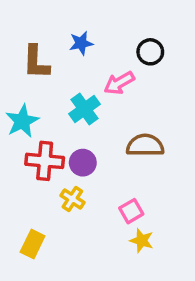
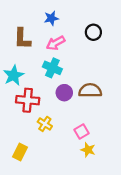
blue star: (81, 43) -> (51, 18), moved
pink arrow: (119, 83) -> (56, 43), moved
cyan cross: (85, 109) -> (52, 68), turned -30
purple circle: (83, 163) -> (64, 93), moved

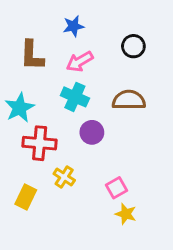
brown semicircle: (90, 90) -> (129, 100), moved
yellow rectangle: (20, 152) -> (26, 197), moved

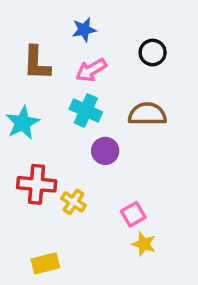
red cross: (40, 143) -> (37, 184), moved
yellow rectangle: (26, 197) -> (45, 263), moved, turned 50

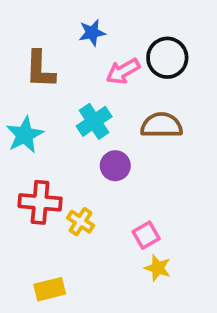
black circle: (153, 52) -> (167, 58), size x1.4
pink arrow: (91, 70) -> (123, 71), moved
cyan cross: (86, 110) -> (94, 121), turned 32

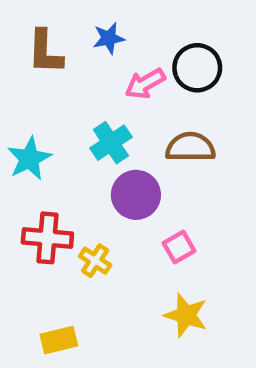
brown L-shape: (40, 69) -> (45, 52), moved
purple circle: (115, 166) -> (136, 195), size x1.4
pink square: (146, 235) -> (179, 247), moved
yellow star: (158, 268) -> (186, 315), size x1.4

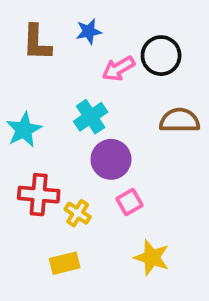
brown semicircle: (190, 147) -> (180, 120), moved
pink square: (179, 247) -> (130, 202), moved
yellow rectangle: (59, 340) -> (65, 263), moved

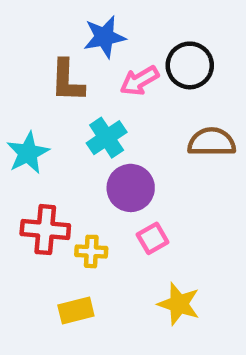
blue star: (89, 31) -> (104, 37), size x1.4
brown L-shape: (37, 43) -> (67, 81), moved
yellow cross: (78, 213) -> (91, 251), turned -30

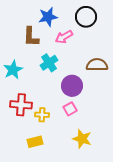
black circle: (190, 65) -> (86, 17), moved
purple circle: (131, 188) -> (72, 86), moved

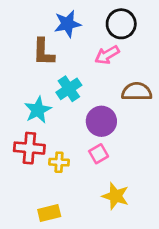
pink arrow: (64, 37) -> (107, 55), moved
cyan star: (13, 70) -> (38, 110), moved
yellow rectangle: (35, 142) -> (49, 213), moved

